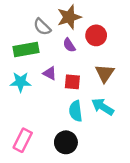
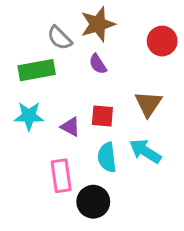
red circle: (96, 35) -> (162, 41), moved
purple triangle: (50, 73) -> (70, 127), moved
pink rectangle: (23, 140) -> (61, 176), moved, turned -35

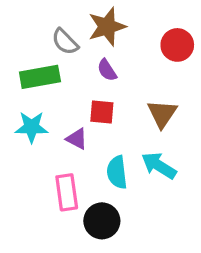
red square: (102, 116) -> (102, 112), moved

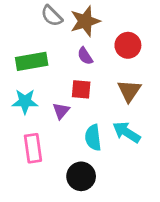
gray semicircle: (65, 42) -> (52, 16), moved
red circle: (177, 45) -> (128, 45), moved
purple triangle: (77, 139) -> (61, 111), turned 42
pink rectangle: (67, 192) -> (33, 148), moved

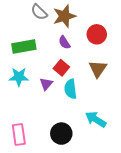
red square: (81, 89) -> (61, 68), turned 35
cyan arrow: (127, 132) -> (96, 119), moved
cyan semicircle: (93, 138) -> (70, 89), moved
pink rectangle: (33, 148) -> (19, 135), moved

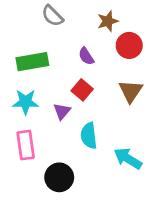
brown star: (64, 16) -> (108, 21), moved, size x0.7
cyan semicircle: (70, 89) -> (89, 136), moved
black circle: (61, 134) -> (59, 177), moved
pink rectangle: (19, 135) -> (26, 145), moved

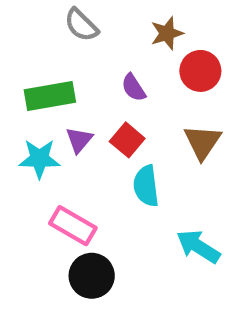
purple triangle: (62, 111) -> (79, 140), moved
cyan semicircle: (89, 136) -> (146, 186), moved
pink rectangle: (26, 145) -> (73, 226), moved, turned -52

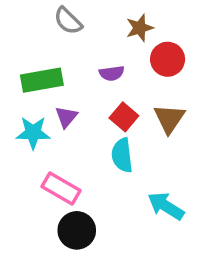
purple semicircle: (133, 88) -> (112, 73), turned -65
red square: (127, 140) -> (124, 117), moved

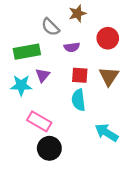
gray semicircle: (68, 21) -> (50, 27), moved
brown star: (140, 28) -> (77, 13), moved
red square: (124, 117) -> (80, 75), turned -36

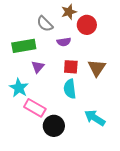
red circle: (108, 38) -> (87, 25), moved
cyan star: (21, 85) -> (19, 88), moved, turned 30
black circle: (49, 148) -> (54, 126), moved

